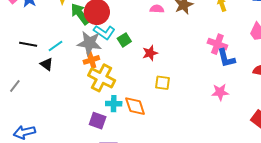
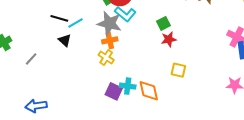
green square: (124, 40) -> (163, 23), moved
black line: (28, 44) -> (59, 18), moved
yellow cross: (102, 78) -> (106, 58), moved, size x0.6
purple square: (98, 121) -> (114, 91), moved

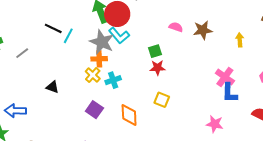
cyan line: (75, 23) -> (68, 36), turned -42
black triangle: (65, 40) -> (52, 87), moved, turned -32
gray line: (31, 59) -> (22, 53), moved
cyan cross: (128, 86) -> (113, 80), moved, turned -35

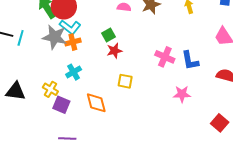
orange cross: (99, 59) -> (73, 42), moved
yellow cross: (93, 75) -> (50, 89), moved
pink cross: (225, 77) -> (165, 57), moved
black triangle: (52, 87) -> (16, 91), size x1.5

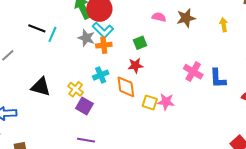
gray star: (55, 37) -> (86, 38), size x0.7
red star: (114, 51) -> (135, 65), moved
yellow square: (125, 81) -> (150, 103), moved
pink star: (182, 94) -> (166, 102), moved
orange diamond: (96, 103) -> (126, 87), moved

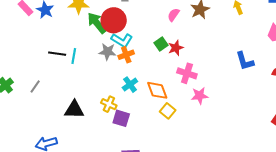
pink semicircle: (159, 17) -> (173, 15), turned -56
red star: (135, 65) -> (176, 48), moved
pink cross: (193, 72) -> (187, 73), moved
yellow square: (150, 103) -> (168, 111), moved, turned 35

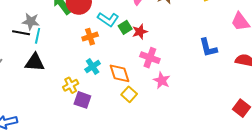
cyan L-shape: (122, 40) -> (108, 19), moved
gray star: (107, 52) -> (31, 21), moved
pink star: (200, 96) -> (162, 80), turned 30
yellow cross: (109, 104) -> (71, 85), turned 35
black triangle: (74, 110) -> (35, 62), moved

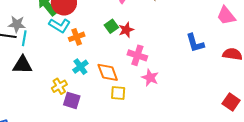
cyan L-shape: (108, 19) -> (60, 25), moved
yellow square: (129, 94) -> (118, 93), turned -35

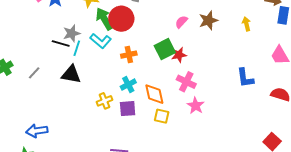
gray star: (17, 24) -> (72, 33), turned -30
cyan L-shape: (60, 25) -> (101, 41), moved
green square: (111, 26) -> (165, 49), size x1.5
purple square: (72, 100) -> (128, 109), moved, turned -30

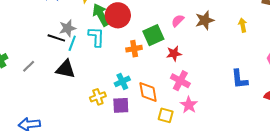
cyan L-shape: (101, 41) -> (96, 37), turned -130
green square: (165, 49) -> (153, 35), moved
orange cross: (129, 55) -> (134, 49), moved
yellow square: (162, 116) -> (166, 115), moved

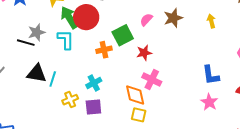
cyan line: (72, 43) -> (53, 79), moved
orange diamond: (148, 92) -> (135, 95), moved
pink star: (189, 105) -> (209, 102), moved

